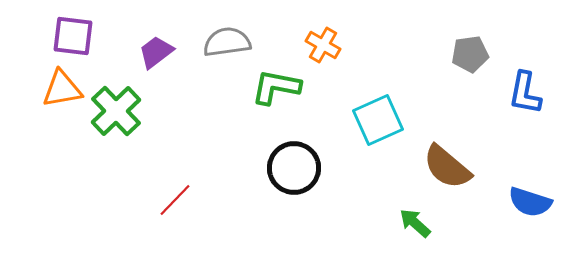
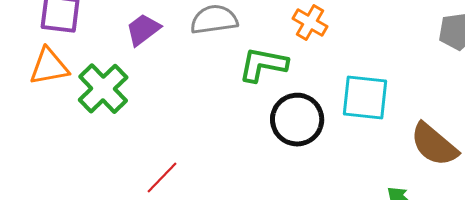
cyan square: (378, 120) -> (365, 98), turned 30
black circle: (294, 168) -> (297, 120), moved

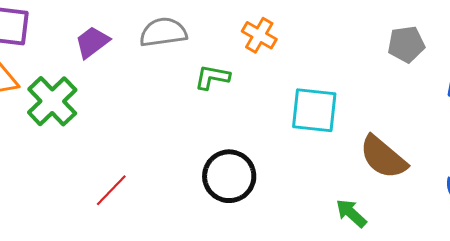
green L-shape: (263, 65) -> (212, 77), size x0.7
black circle: (297, 120) -> (229, 176), moved

